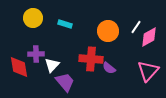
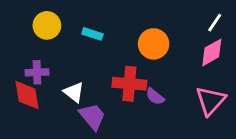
white line: (136, 27) -> (215, 23), moved
purple cross: (36, 54) -> (37, 72), moved
white triangle: (52, 65) -> (74, 92), turned -35

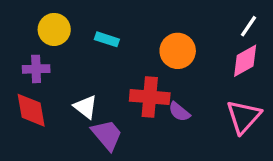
purple cross: (37, 72) -> (36, 69), moved

